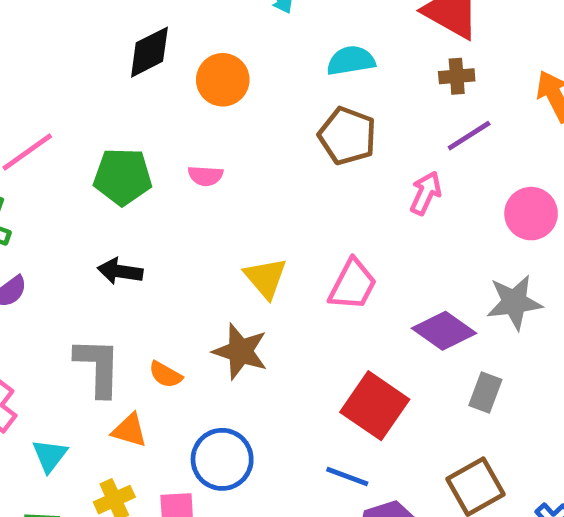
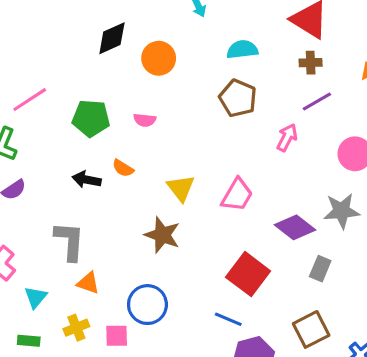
orange semicircle: (165, 375) -> (123, 168), moved

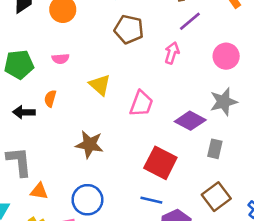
orange semicircle: (123, 168) -> (50, 99), turned 84
yellow triangle: (181, 188) -> (100, 85), moved

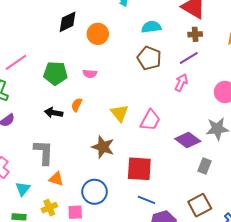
purple line: (190, 21) -> (189, 58), moved
yellow triangle: (100, 85) -> (119, 113), moved
red square: (160, 163) -> (139, 169), moved, turned -32

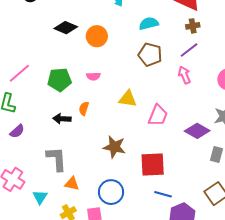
black diamond: (68, 22) -> (66, 28), turned 55
pink arrow: (181, 83) -> (184, 75), turned -42
yellow triangle: (119, 113) -> (128, 99), moved, turned -36

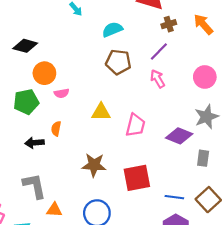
brown cross: (193, 26) -> (169, 24), moved
orange circle: (97, 36) -> (44, 73), moved
blue line: (163, 194) -> (174, 197), moved

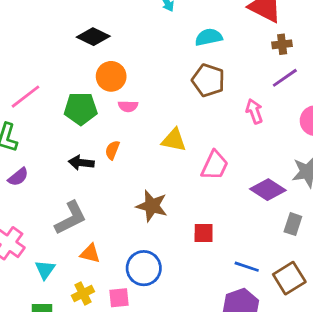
purple line: (159, 52) -> (285, 78), moved
red square: (137, 178) -> (204, 233), size x0.6
gray L-shape: (34, 186) -> (71, 218), turned 64

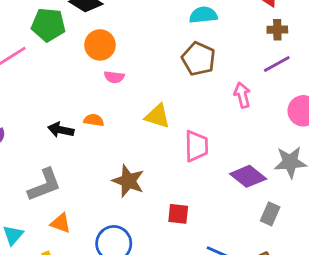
green pentagon: (81, 108) -> (48, 25), moved
orange semicircle: (112, 150) -> (94, 120), turned 72
pink trapezoid: (215, 165) -> (196, 146), turned -32

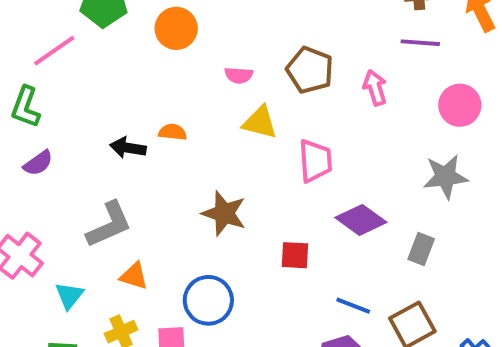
brown pentagon: (199, 59) -> (310, 70), moved
purple line: (277, 64) -> (420, 43), turned 36
pink semicircle: (114, 77) -> (239, 75), moved
purple diamond: (248, 176) -> (361, 220), moved

